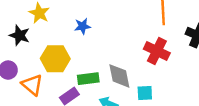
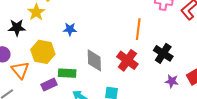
black star: (20, 35) -> (17, 28), turned -30
gray diamond: (119, 76) -> (94, 60), moved

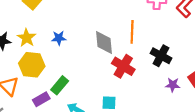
yellow star: (36, 12) -> (27, 38), moved
gray diamond: (94, 60) -> (104, 42), moved
green rectangle: (67, 73) -> (60, 85), turned -48

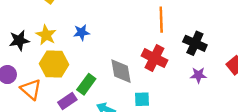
gray diamond: (104, 42) -> (121, 71), moved
purple star: (173, 85) -> (198, 75), moved

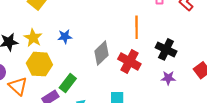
gray diamond: (121, 71) -> (102, 53), moved, turned 55

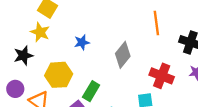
yellow star: (33, 38) -> (40, 32), moved
red cross: (129, 62) -> (162, 76), moved

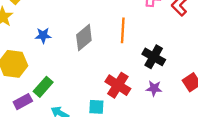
gray diamond: (123, 55) -> (84, 38), moved

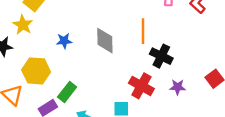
gray diamond: (84, 38) -> (105, 41), turned -48
black cross: (154, 57) -> (161, 56), moved

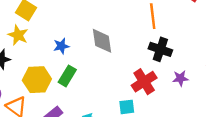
orange line: (143, 31) -> (153, 16), moved
red cross: (141, 86) -> (144, 82), turned 35
green rectangle: (67, 92) -> (67, 76), moved

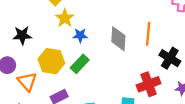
orange line: (153, 16) -> (148, 34), moved
yellow star: (18, 35) -> (65, 18), moved

